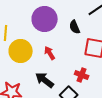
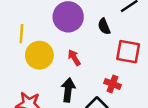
black arrow: (45, 80) -> (68, 90), turned 60

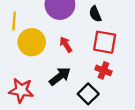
red square: (128, 52) -> (105, 42), moved
black arrow: (68, 90) -> (60, 76), turned 45

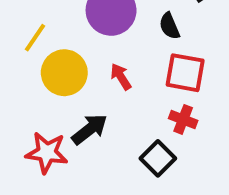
yellow line: (14, 21) -> (35, 38), turned 30
black arrow: (60, 76) -> (90, 129), moved

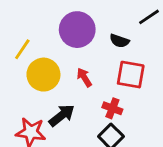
black semicircle: (169, 26) -> (119, 41), turned -48
red cross: (183, 119) -> (112, 108), moved

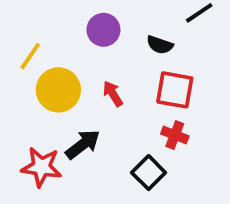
purple circle: (77, 30) -> (103, 30), size x0.7
red cross: (112, 108) -> (175, 135), moved

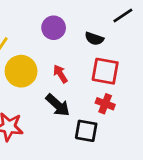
black arrow: (83, 144) -> (58, 105), moved, turned 80
black square: (149, 173) -> (86, 131), turned -35

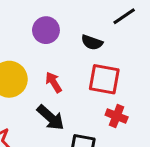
red cross: (105, 104) -> (117, 116), moved

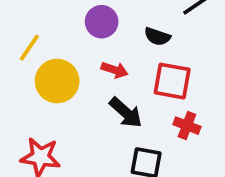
red arrow: (54, 82) -> (115, 70), moved, turned 140
black arrow: (51, 118) -> (126, 113), moved

